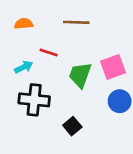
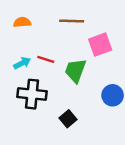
red line: (49, 53) -> (46, 59), moved
pink square: (113, 67) -> (100, 45), moved

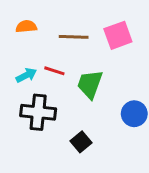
brown line: (72, 21) -> (74, 37), moved
pink square: (100, 45) -> (118, 35), moved

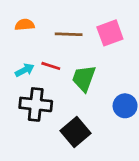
black square: (81, 142) -> (76, 132), size x1.5

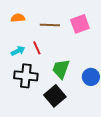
red line: (51, 66) -> (37, 48), turned 48
green trapezoid: (84, 78) -> (61, 69), moved

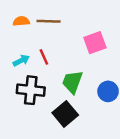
pink square: (80, 24) -> (95, 43), moved
brown line: (50, 25) -> (49, 21), moved

